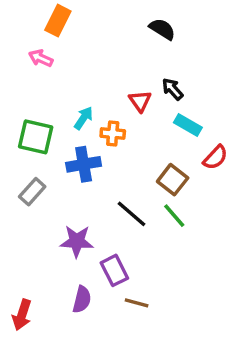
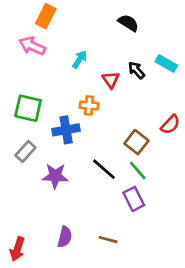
pink arrow: (41, 58) -> (32, 46), size x1.4
cyan arrow: (84, 118) -> (80, 59), moved
cyan rectangle: (188, 125) -> (166, 64), moved
purple star: (77, 241) -> (55, 176), moved
purple rectangle: (114, 270) -> (134, 199), moved

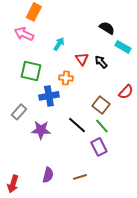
black semicircle: (128, 23) -> (107, 28), moved
black arrow: (136, 70) -> (101, 62), moved
green square: (28, 108) -> (31, 71), moved
brown line: (108, 240) -> (80, 177), turned -32

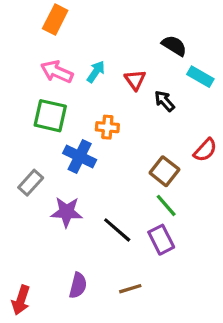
pink arrow: (24, 34) -> (57, 72), moved
red triangle: (82, 59) -> (135, 80), moved
blue cross: (49, 96) -> (80, 157), turned 36
black line: (77, 125) -> (117, 230), moved

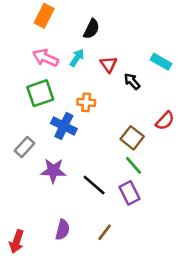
black semicircle: (174, 46) -> (91, 29), moved, turned 84
green square: (50, 116) -> (40, 93), turned -32
brown line: (130, 289) -> (105, 232), turned -36

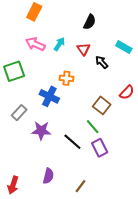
black semicircle: (91, 29) -> (90, 22), moved
green square: (40, 93) -> (14, 71), moved
green line: (133, 165) -> (93, 127), moved
brown line: (105, 232) -> (81, 186), moved

